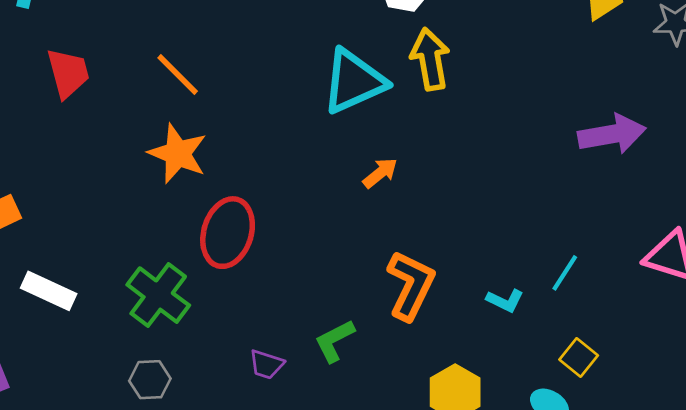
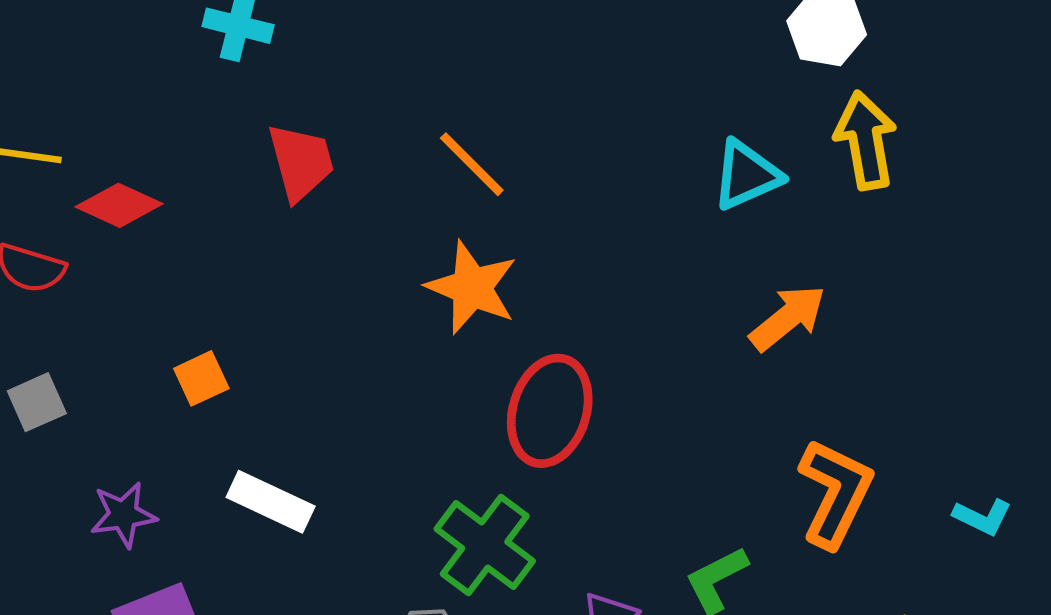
cyan triangle: (354, 81) -> (747, 175), size x0.7
orange arrow: (380, 173) -> (788, 318), size x1.4
green cross: (158, 295) -> (485, 545), moved

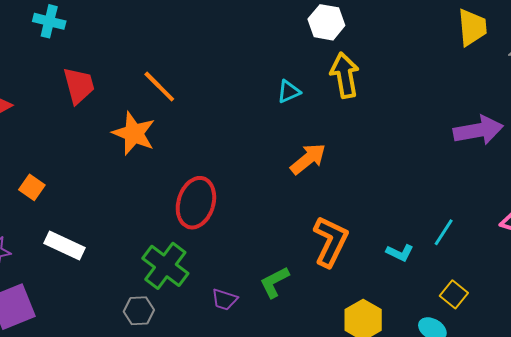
cyan triangle: (747, 175) -> (289, 92), size x0.7
orange star: (472, 288) -> (134, 133), moved
orange square: (201, 378) -> (32, 187), turned -30

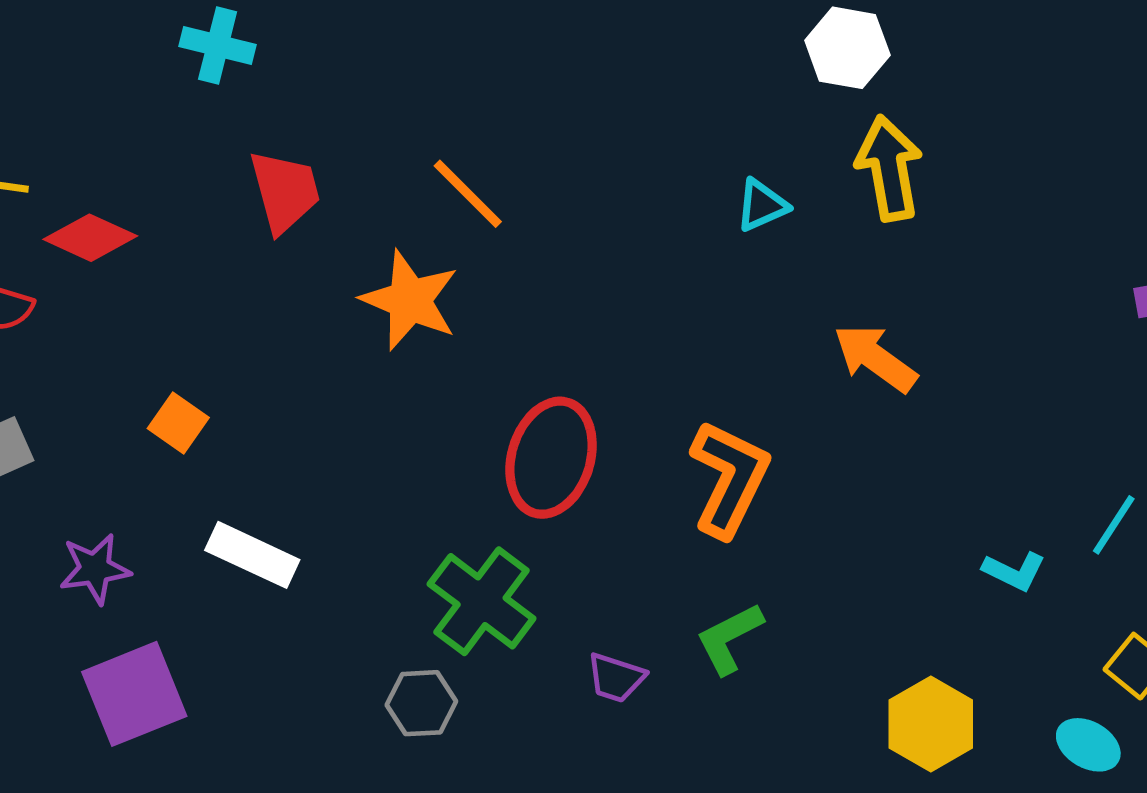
orange arrow: (308, 159) -> (875, 358), moved, turned -105
orange L-shape: (331, 241) -> (729, 479), moved

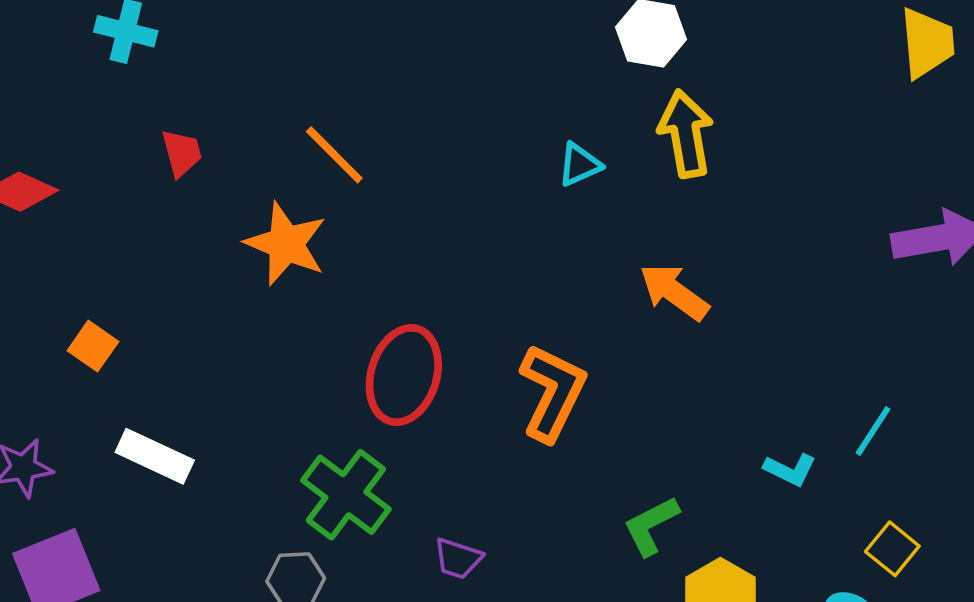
red trapezoid: (285, 191) -> (182, 153), size x0.7
green L-shape: (729, 638) -> (651, 526), moved

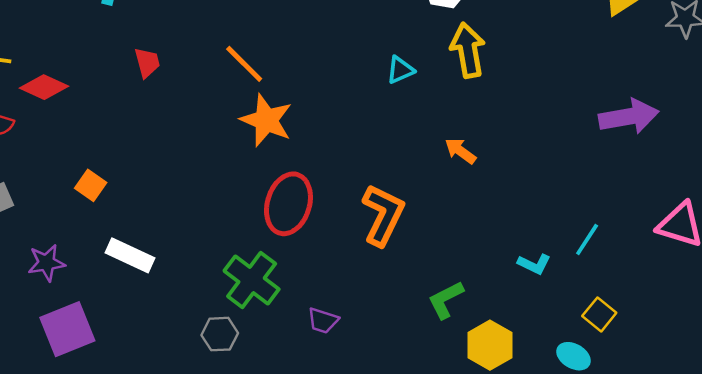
orange star: (286, 244) -> (266, 120), moved
orange arrow: (674, 292) -> (460, 151), size x0.7

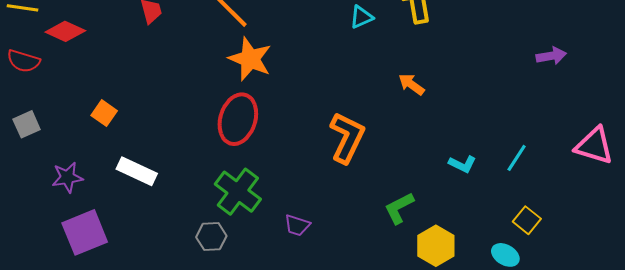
purple arrow: (629, 117) -> (551, 56), size x0.6
red ellipse: (288, 204) -> (238, 119), moved
cyan L-shape: (534, 264) -> (462, 164), moved

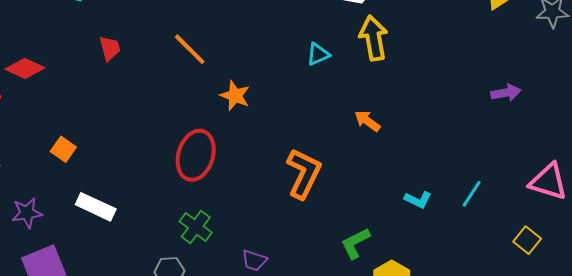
orange star: (250, 59) -> (235, 96), moved, size x0.7
green cross: (238, 192) -> (196, 227), size x0.7
yellow square: (527, 220) -> (527, 240), moved

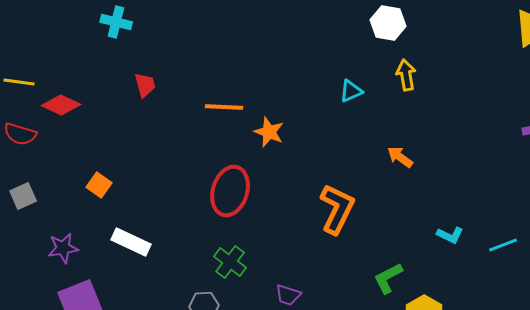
yellow arrow: (374, 38) -> (406, 75), size x0.7
orange line: (190, 49) -> (224, 107), moved, turned -42
cyan line: (472, 194) -> (503, 245), moved, turned 36

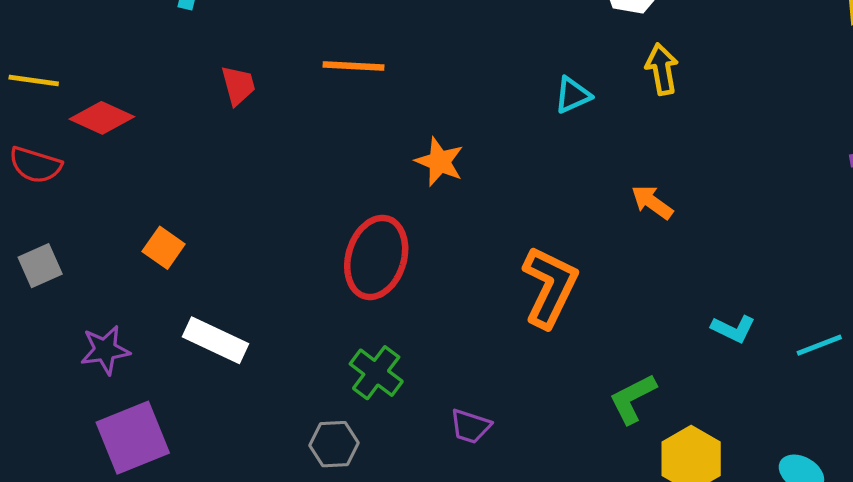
orange line: (224, 107) -> (353, 66), moved

